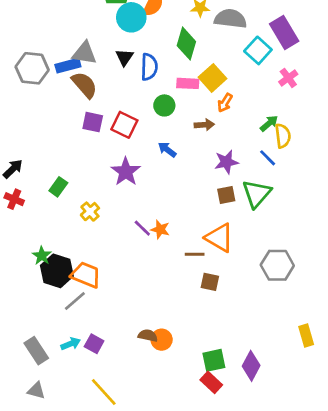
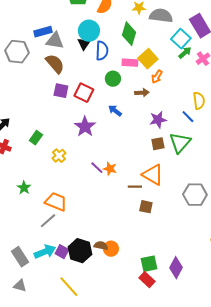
cyan circle: (131, 17) -> (89, 31), moved
blue rectangle: (68, 66) -> (43, 32), moved
green arrow: (269, 123) -> (185, 53), moved
black hexagon: (57, 271) -> (80, 251), moved
cyan arrow: (71, 344) -> (45, 252), size x1.5

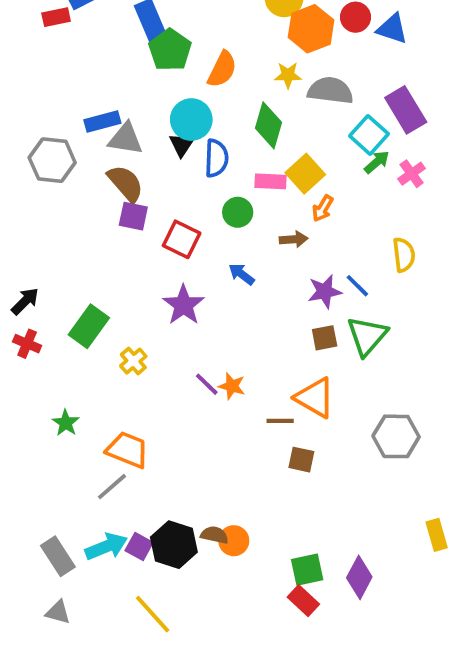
purple square: (61, 91) -> (133, 216), moved
blue line: (188, 117) -> (357, 286), moved
green rectangle: (36, 138) -> (89, 326), size x1.5

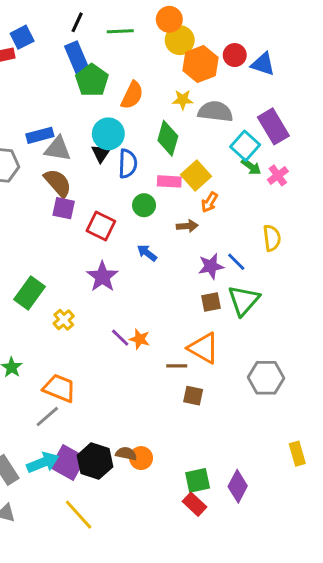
green arrow: (377, 162) -> (251, 167), turned 78
purple square: (139, 547) -> (68, 463), size x1.6

